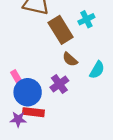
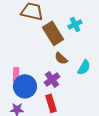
pink rectangle: (17, 78) -> (16, 74), turned 32
red rectangle: (33, 112) -> (51, 103), moved, turned 66

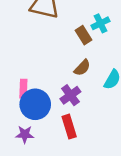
brown rectangle: (53, 33) -> (84, 35), moved, size x0.6
brown semicircle: (61, 58) -> (82, 68), turned -88

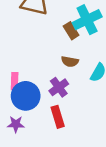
cyan cross: (100, 23) -> (87, 20), size x1.6
brown semicircle: (82, 68) -> (70, 61), turned 56

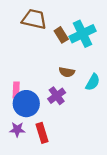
brown rectangle: (71, 31) -> (61, 35), moved
red rectangle: (58, 117) -> (42, 133), moved

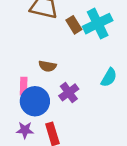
brown semicircle: (67, 72) -> (47, 66), moved

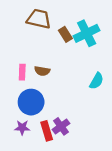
pink rectangle: (24, 86) -> (22, 72), moved
purple cross: (69, 92) -> (61, 126), moved

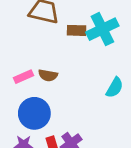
brown rectangle: (65, 34) -> (77, 30), turned -56
pink rectangle: (22, 72) -> (23, 77), turned 64

